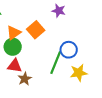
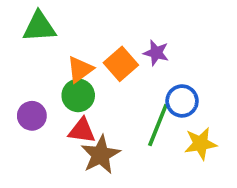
purple star: (59, 11) -> (156, 53), moved
brown star: (25, 79) -> (100, 155), size x1.5

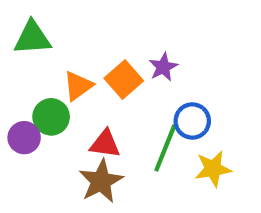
purple star: (156, 53) -> (163, 67), turned 30
green circle: (78, 95) -> (51, 117), moved
red triangle: (82, 131) -> (105, 144), moved

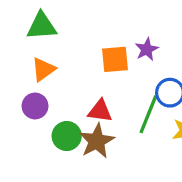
orange square: (124, 79) -> (115, 59), turned 36
orange triangle: (78, 86) -> (43, 69), moved
green circle: (51, 117) -> (67, 136), moved

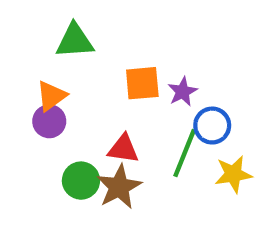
green triangle: (42, 26) -> (75, 41), moved
purple star: (147, 49) -> (183, 92), moved
purple circle: (35, 106) -> (49, 121), moved

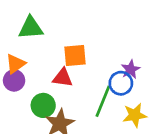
purple star: (183, 92) -> (131, 69), moved
red triangle: (123, 149) -> (63, 78), moved
green circle: (81, 181) -> (43, 105), moved

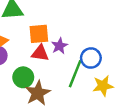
orange square: (75, 55) -> (39, 34), moved
purple star: (131, 69) -> (59, 46), moved

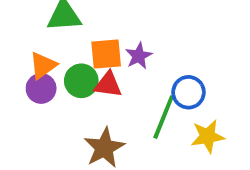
purple star: (59, 46) -> (139, 56), moved
green circle: (23, 77) -> (81, 81), moved

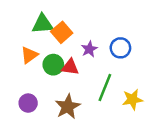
orange square: (106, 54) -> (62, 32), moved, turned -36
purple circle: (41, 88) -> (28, 103), moved
blue circle: (188, 92) -> (120, 48), moved

